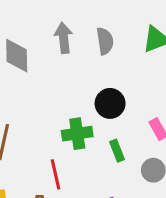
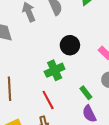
green rectangle: (117, 151) -> (86, 93), moved

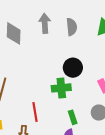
green cross: (55, 70) -> (61, 88), moved

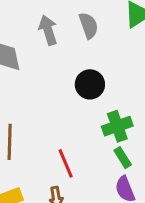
black circle: (73, 68) -> (90, 84), moved
green cross: (61, 88) -> (117, 126), moved

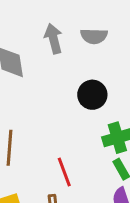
gray semicircle: (89, 26) -> (94, 36), turned 108

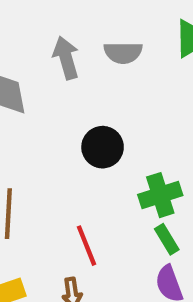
black circle: (92, 95) -> (103, 147), moved

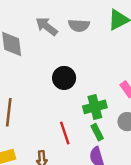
gray arrow: (66, 58) -> (47, 26), turned -40
red line: (86, 246) -> (65, 133), moved

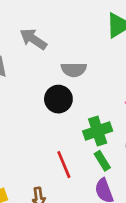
gray semicircle: (79, 25) -> (74, 70), moved

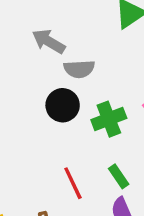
gray arrow: (33, 39) -> (49, 41), moved
green cross: (98, 131) -> (109, 119), moved

